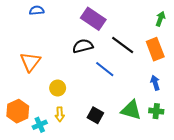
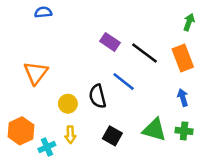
purple rectangle: (93, 19) -> (110, 42), moved, size x0.7
black semicircle: (83, 46) -> (98, 96), moved, turned -90

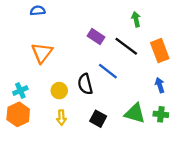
green arrow: (189, 22) -> (136, 19), moved, turned -32
orange triangle: (36, 73) -> (42, 53), moved
cyan cross: (47, 147) -> (20, 91), moved

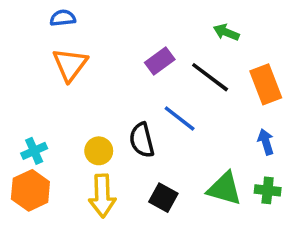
green arrow: (136, 19) -> (226, 32), turned -56
purple rectangle: (96, 37) -> (160, 61), turned -70
orange triangle: (42, 53) -> (70, 65), moved
yellow arrow: (61, 118) -> (102, 196), size x1.6

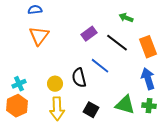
blue arrow: (266, 142) -> (148, 79), size x1.5

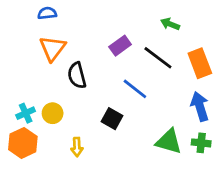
black semicircle: (79, 78) -> (77, 75), moved
yellow circle: (55, 84) -> (53, 113), moved
yellow arrow: (57, 109) -> (77, 147), size x0.6
black square: (91, 110) -> (112, 119), moved

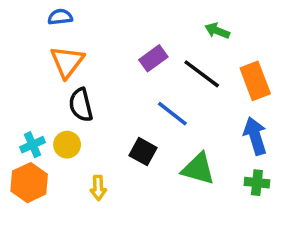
black semicircle: (77, 75) -> (81, 105), moved
green triangle: (169, 142) -> (198, 169), moved

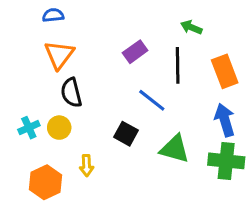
black line: (202, 74) -> (178, 65), turned 52
orange hexagon: (29, 183) -> (46, 182), moved
green cross: (257, 183) -> (226, 161), size x1.6

